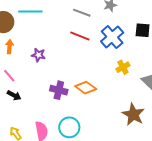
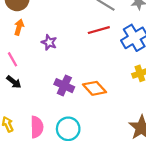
red line: (80, 36) -> (99, 30), turned -48

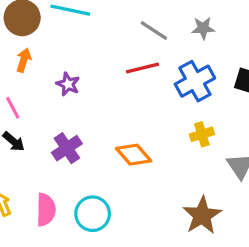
purple cross: (64, 86) -> (67, 148), moved, turned 30

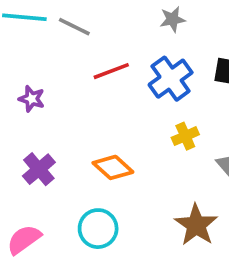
gray line: (154, 31) -> (74, 27), moved
pink semicircle: (46, 210) -> (24, 240), turned -120
cyan circle: (93, 214) -> (98, 229), moved

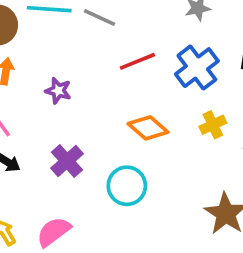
orange diamond: (113, 167) -> (148, 128), moved
cyan circle: (98, 229) -> (127, 186), moved

